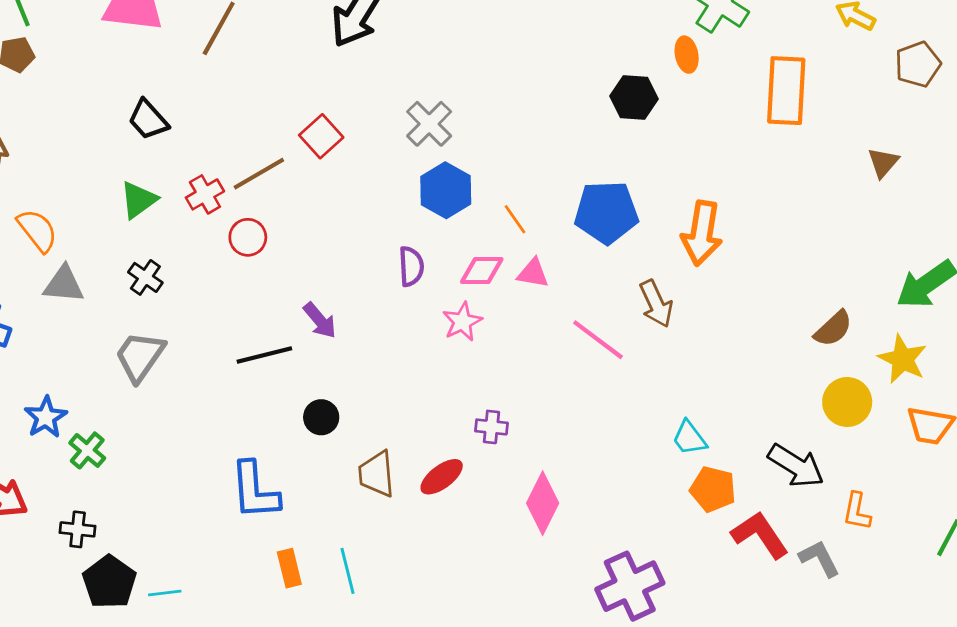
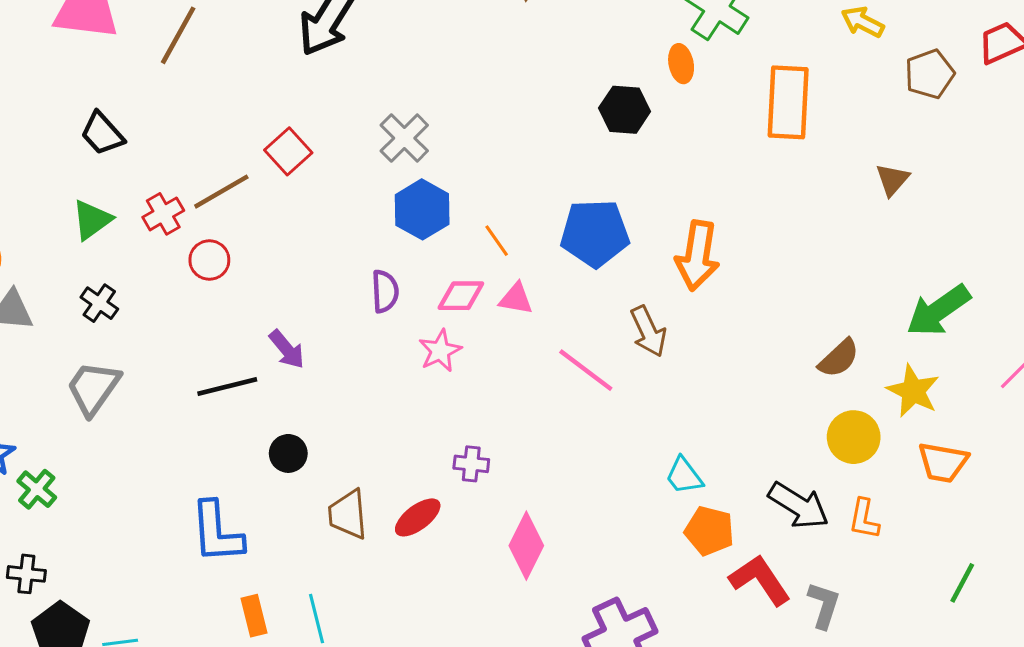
orange L-shape: (857, 511) -> (864, 519), moved
gray L-shape: (819, 558) -> (824, 605), turned 45

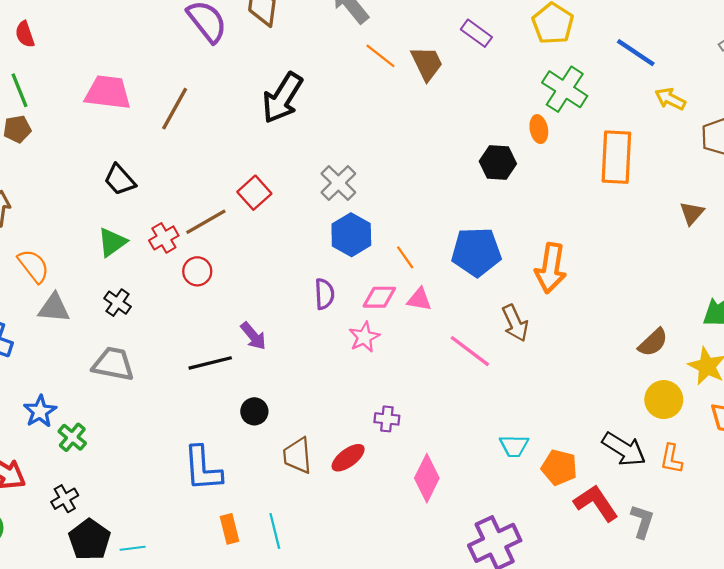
gray trapezoid: (93, 388) -> (113, 364), turned 66
cyan trapezoid: (684, 476) -> (514, 446), moved, turned -52
black cross: (26, 574) -> (65, 499), turned -36

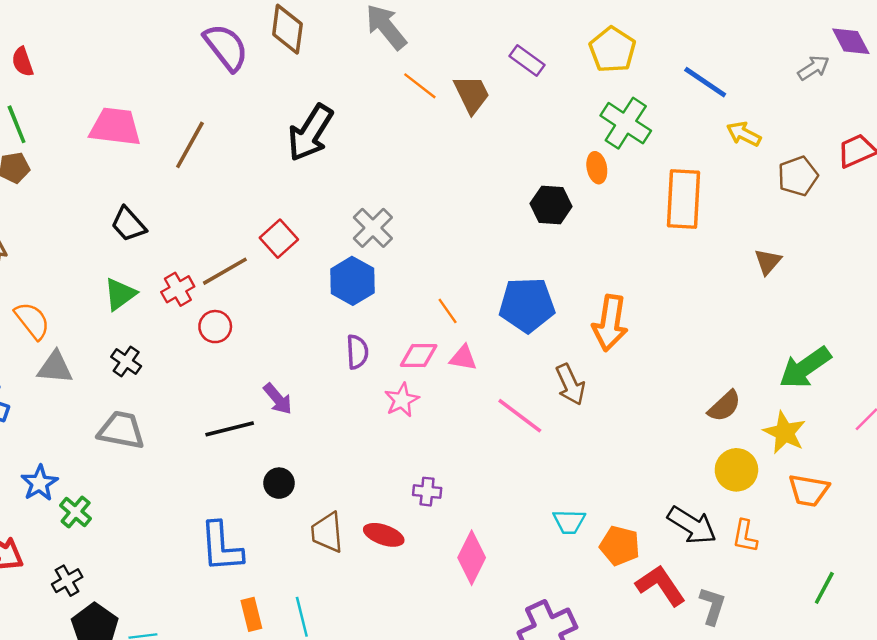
blue hexagon: (351, 235) -> (352, 281), moved
red ellipse: (348, 458) -> (384, 535), turned 56

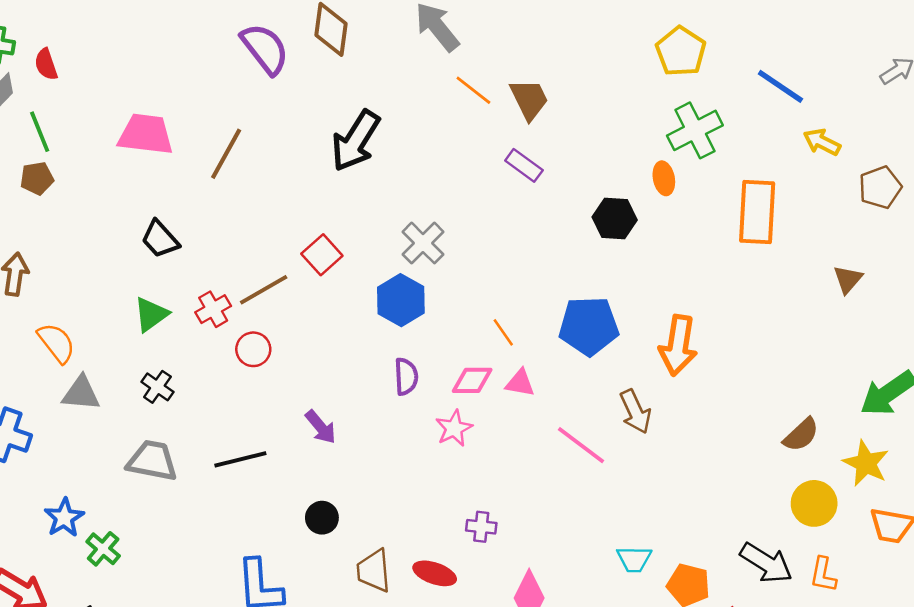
purple rectangle: (527, 61) -> (524, 165), moved
green cross: (626, 123) -> (695, 130), turned 30
black line: (230, 429) -> (240, 459), moved

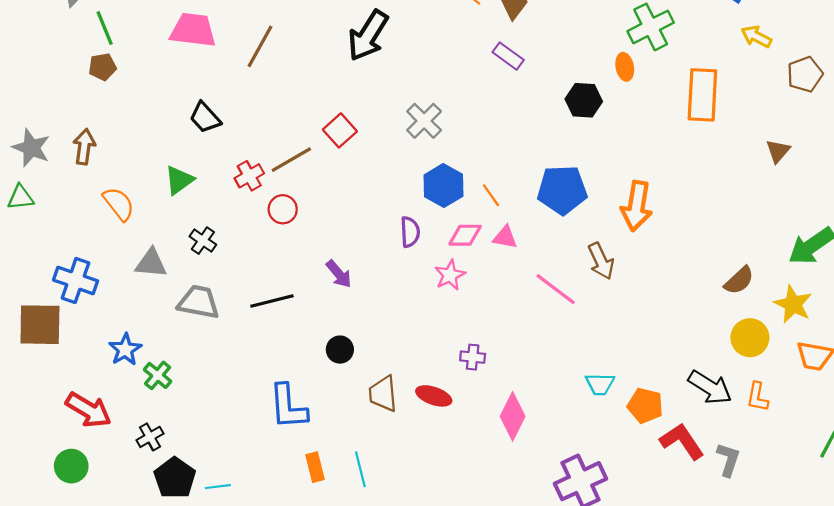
blue hexagon: (401, 300) -> (443, 186), moved
green triangle: (151, 314) -> (179, 180), moved
gray triangle: (81, 393) -> (151, 263), moved

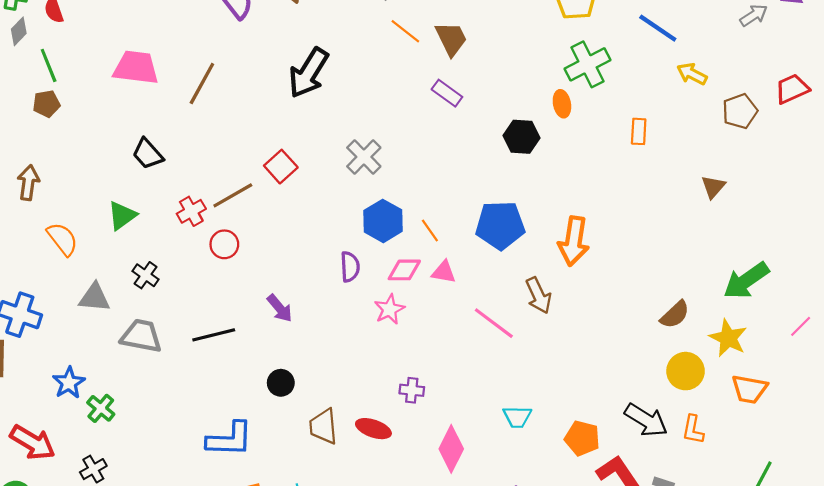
orange rectangle: (702, 95) -> (639, 131), size x0.5
cyan trapezoid: (600, 384) -> (517, 417), moved
blue L-shape: (288, 407) -> (230, 439), turned -84

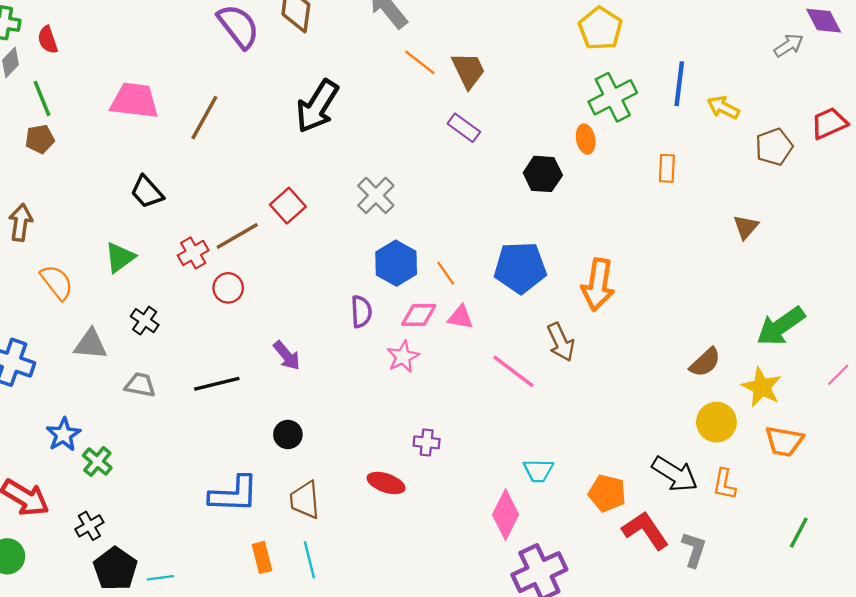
blue line: (658, 28) -> (679, 84), moved, turned 63
gray trapezoid: (141, 336) -> (140, 385), size x0.7
brown trapezoid: (323, 426) -> (305, 500), moved
pink diamond: (451, 449) -> (506, 515), moved

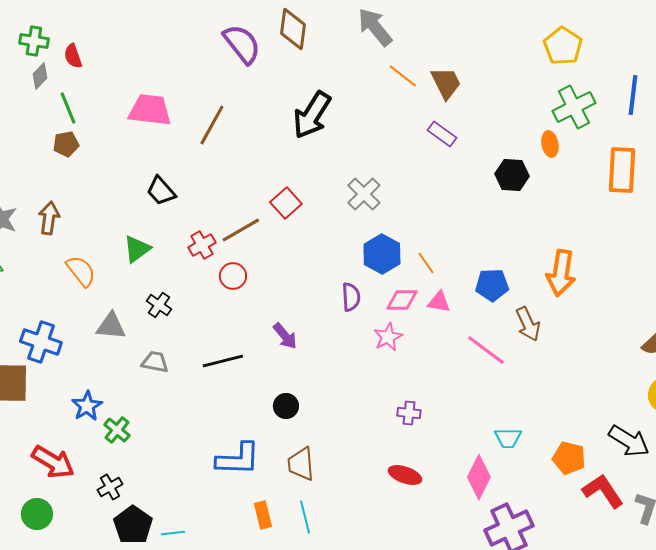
orange rectangle: (667, 168) -> (622, 170), size x1.8
blue pentagon: (520, 268) -> (492, 285), moved, size x0.7
red ellipse: (386, 483) -> (405, 475), moved

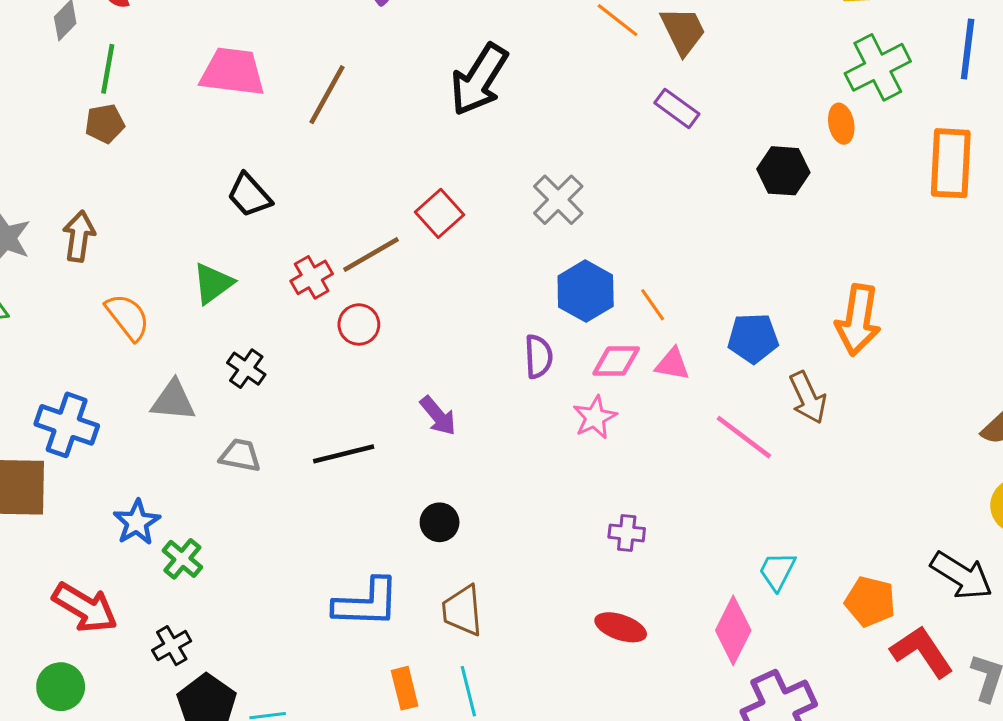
green line: (68, 108) -> (108, 69), turned 32
cyan trapezoid: (508, 438) -> (777, 571), turned 116

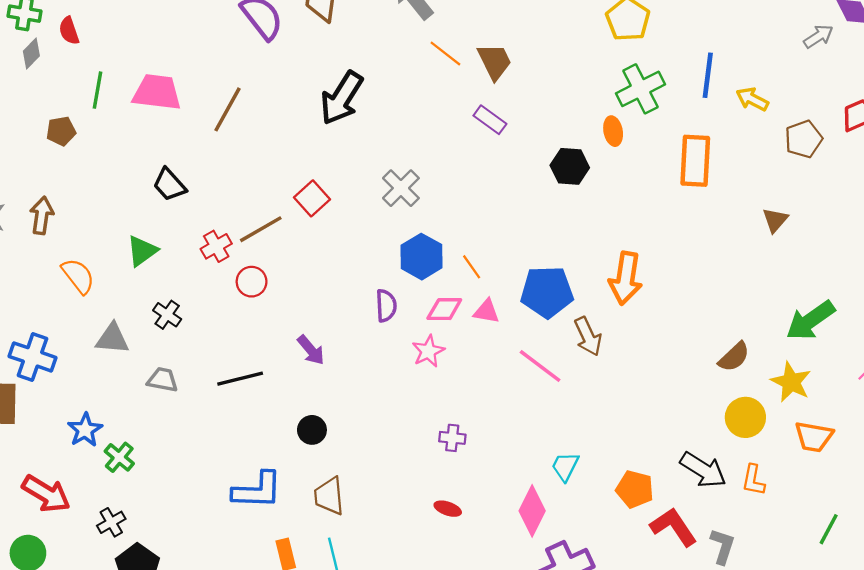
green line: (108, 69) -> (98, 90), moved
blue pentagon: (753, 338) -> (547, 292), size x1.4
red ellipse: (621, 627) -> (448, 509), size x0.7

